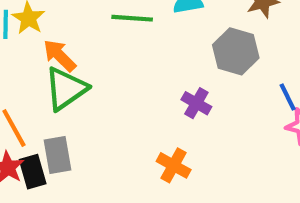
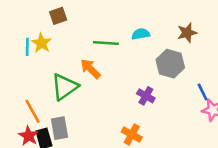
orange arrow: (60, 56) -> (90, 69), moved

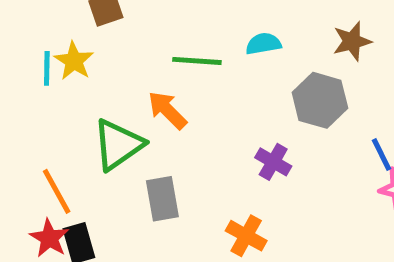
gray rectangle: (59, 128) -> (162, 199), moved

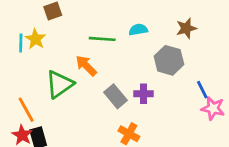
purple cross: (273, 162) -> (144, 94), turned -30
gray rectangle: (162, 199) -> (116, 96), moved, turned -30

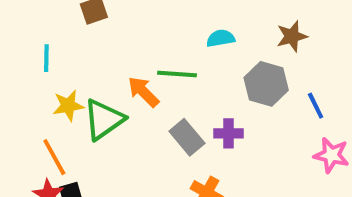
yellow star: (35, 39) -> (68, 106), moved, turned 30
green line: (102, 39) -> (177, 74), moved
blue line: (202, 90) -> (316, 106), moved

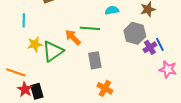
purple cross: (229, 133) -> (150, 47), moved, turned -32
gray rectangle: (187, 137) -> (95, 60), turned 30
orange line: (54, 157) -> (16, 72), moved, turned -42

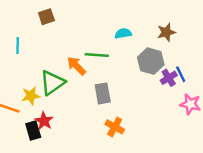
yellow star: (35, 44) -> (31, 96), moved
red star: (25, 89) -> (44, 121), moved

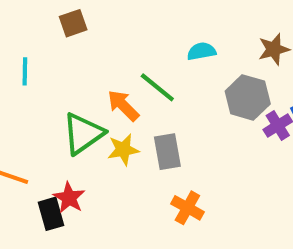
green line: (97, 55) -> (157, 87), turned 35
yellow star: (31, 96) -> (123, 150), moved

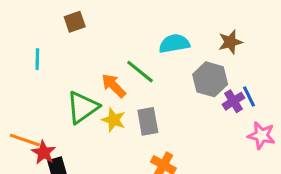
cyan semicircle: (201, 51) -> (174, 44), size x1.4
yellow star: (123, 150) -> (114, 120), turned 30
red star: (69, 198) -> (44, 152), moved

